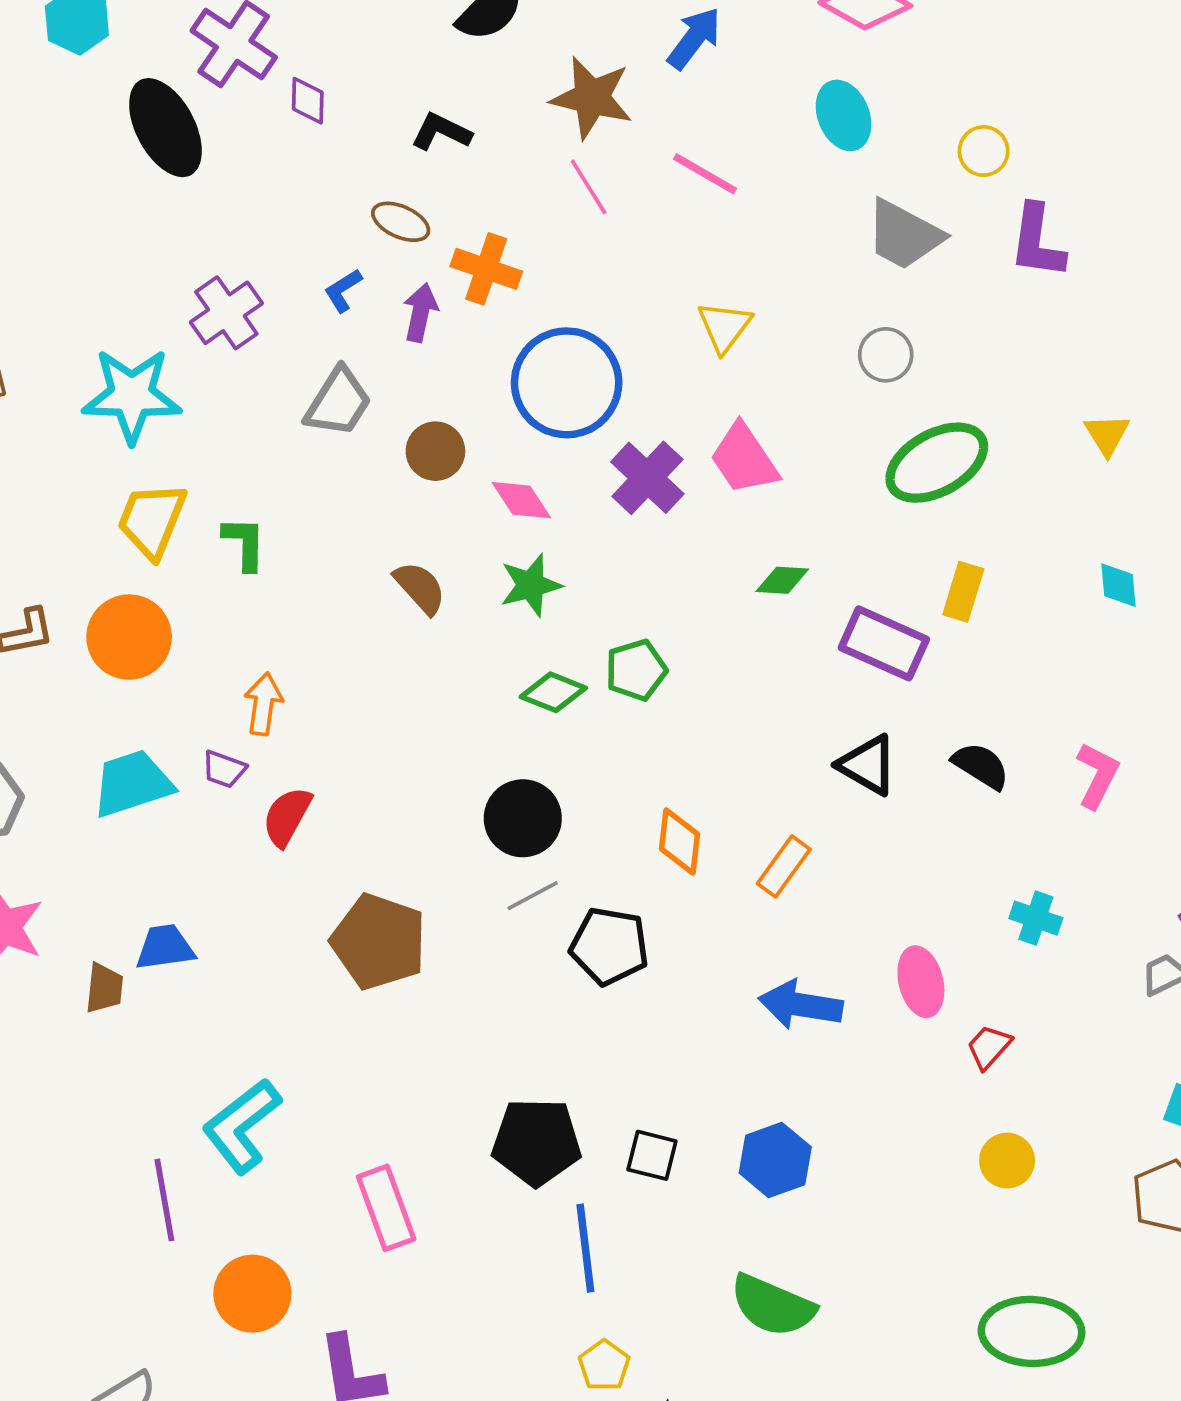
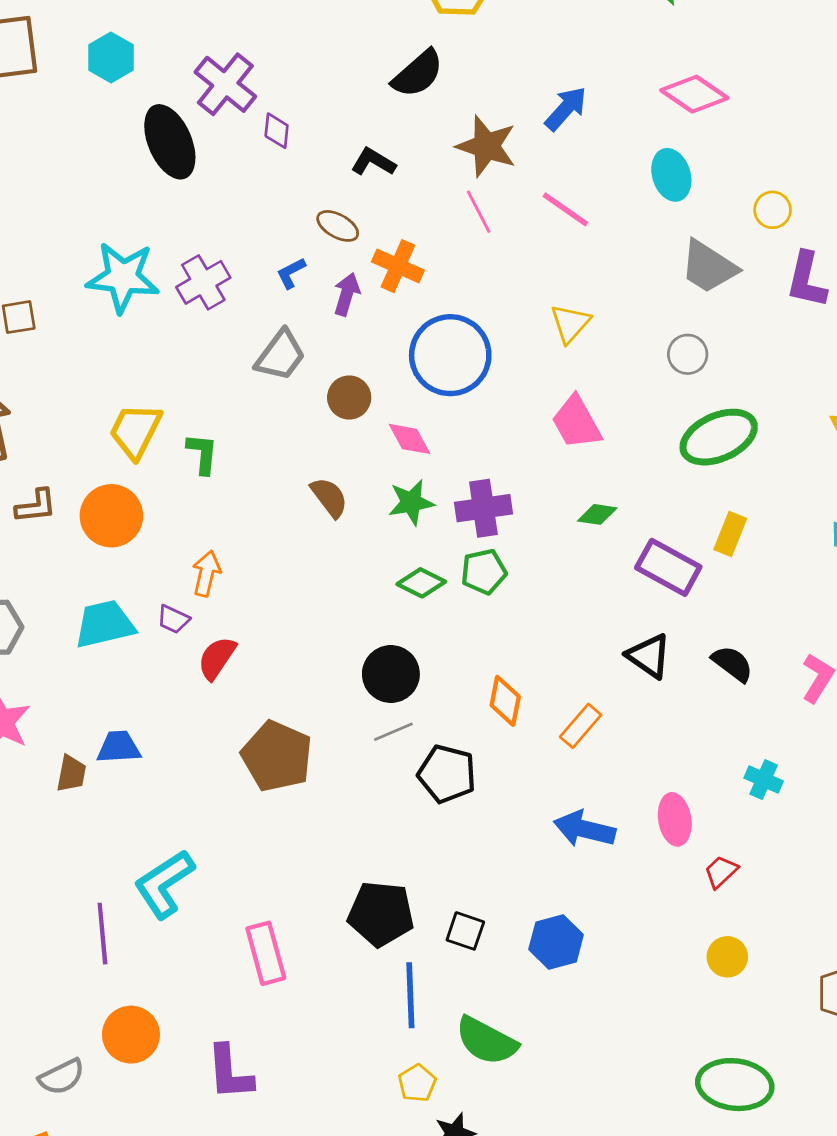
cyan star: (132, 395) -> (123, 277), moved
purple cross: (647, 478) -> (483, 508), moved, turned 34
orange circle: (252, 1294) -> (131, 1035), moved
green semicircle: (773, 1306) -> (486, 1041), moved

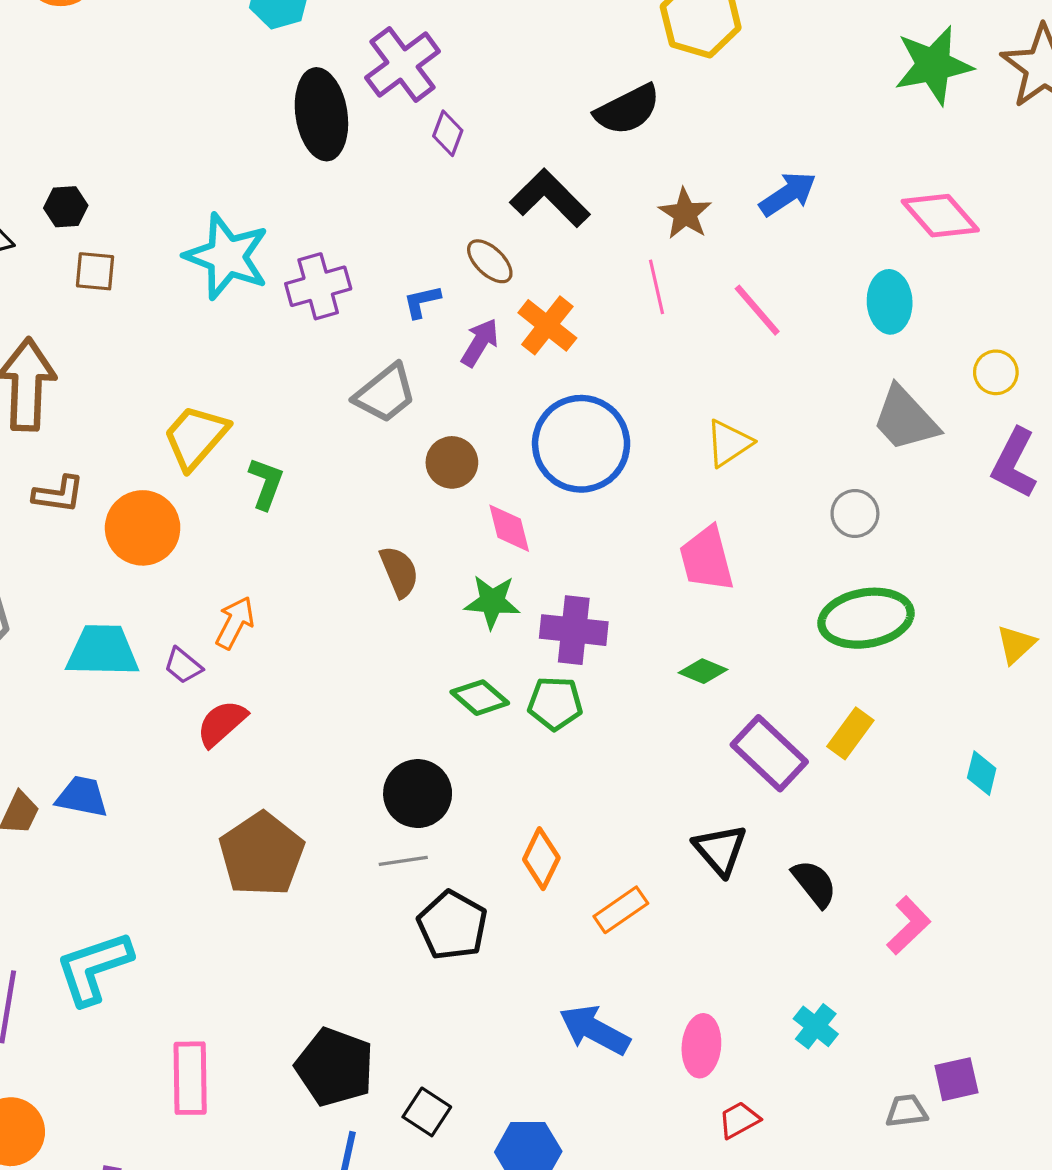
brown star: (486, 146) -> (685, 214), size x0.7
black L-shape: (373, 162) -> (550, 198), size x1.5

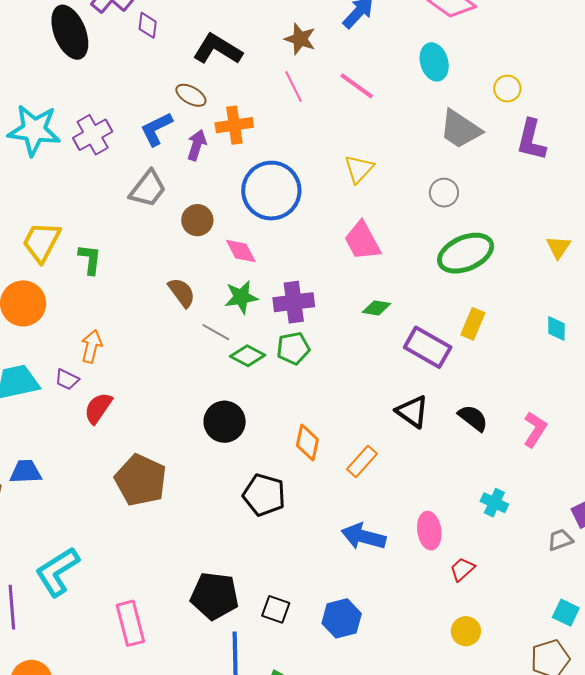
blue L-shape: (422, 302) -> (156, 129), size x1.5
orange cross: (547, 325) -> (234, 125), turned -33
gray line: (403, 861) -> (216, 332), moved, turned 52

